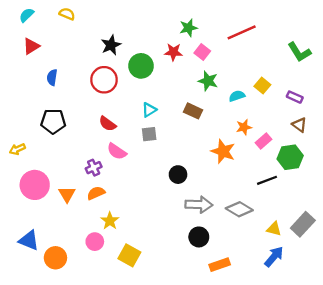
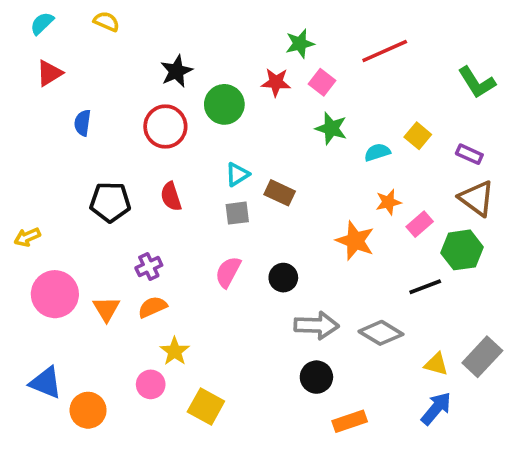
brown rectangle: (193, 111) -> (280, 193), moved
black pentagon: (53, 121) -> (110, 202), moved
red semicircle: (107, 124) -> (171, 197), turned 36
brown triangle: (299, 125) -> (477, 198), size x1.5
pink semicircle: (117, 151) -> (228, 272), moved, turned 84

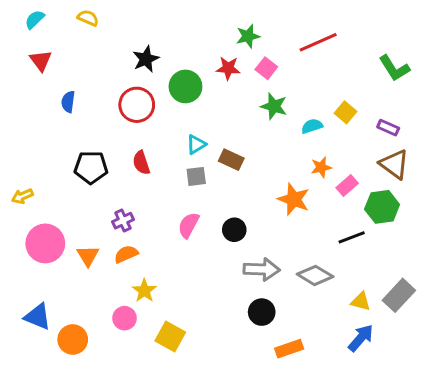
red triangle: (49, 73) -> (41, 61), turned -35

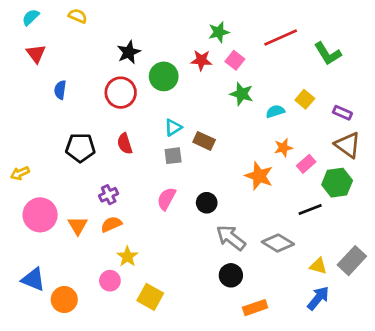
green L-shape: (394, 68) -> (328, 54), moved
gray arrow: (262, 269) -> (231, 238), turned -144

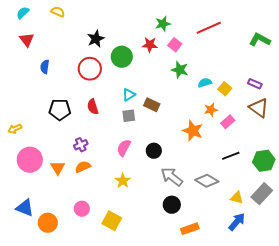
green L-shape: (328, 54) -> (260, 40), moved, turned 150
yellow square: (305, 99) -> (225, 89), moved
green hexagon: (337, 183) -> (264, 161), moved
yellow star: (127, 257) -> (123, 181), moved

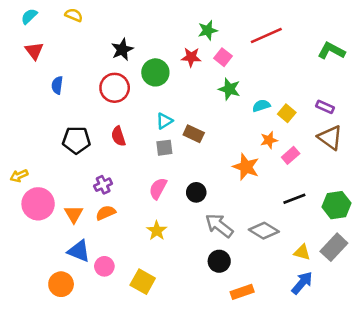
yellow arrow: (15, 129) -> (19, 176), moved
blue triangle: (25, 208) -> (79, 251), moved

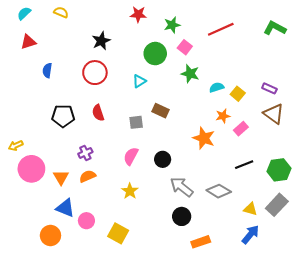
red triangle: (34, 51) -> (28, 42), turned 49
green L-shape: (331, 51) -> (275, 28), moved
red star: (191, 57) -> (138, 14), moved
green circle: (155, 72) -> (155, 54), moved
cyan triangle: (164, 121) -> (139, 81), moved

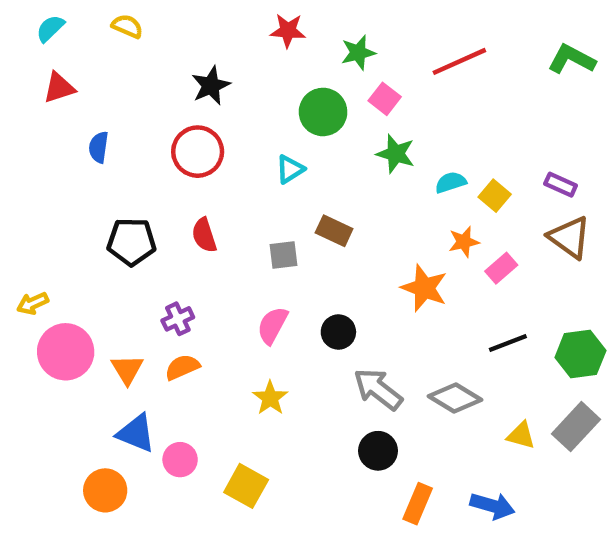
blue arrow: (250, 234) -> (492, 506), moved, turned 66
orange rectangle: (201, 242) -> (418, 504), turned -48

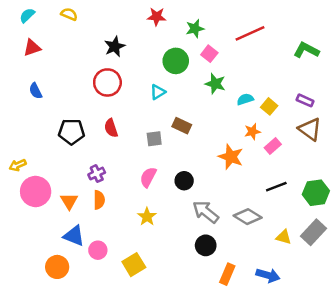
green L-shape: (572, 59) -> (306, 50), moved
blue semicircle: (99, 147) -> (36, 91), moved, turned -35
orange semicircle: (182, 367) -> (99, 200), turned 114
yellow square: (246, 486) -> (134, 265), turned 30

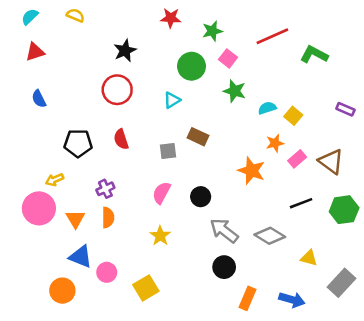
green L-shape: (306, 50) -> (314, 54), moved
purple rectangle: (305, 100) -> (345, 109), moved
brown triangle: (310, 129) -> (331, 161), moved
yellow arrow: (18, 165) -> (55, 180), moved
gray rectangle: (313, 232) -> (341, 283), moved

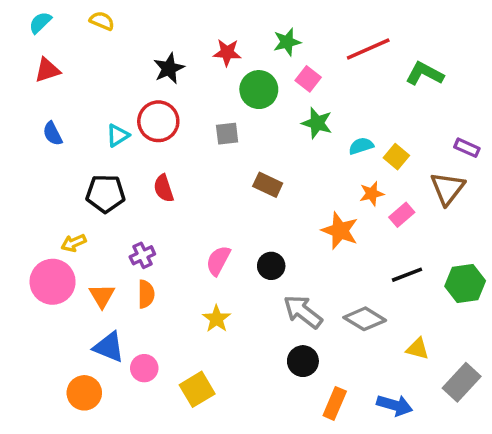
red star: (171, 18) -> (227, 53), moved
cyan triangle: (172, 100) -> (118, 135), moved
gray square: (168, 151) -> (227, 134), moved
brown triangle: (331, 161) -> (448, 188), moved, turned 32

